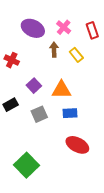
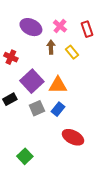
purple square: (34, 86) -> (32, 81), size x1.6
blue rectangle: (70, 113) -> (58, 109), moved, turned -48
green square: (26, 165) -> (25, 156), size x0.7

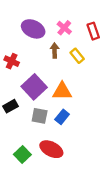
gray square: (37, 108) -> (40, 116), turned 35
red ellipse: (73, 137) -> (51, 149), moved
green square: (25, 156) -> (22, 155), moved

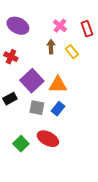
purple ellipse: (33, 29) -> (18, 26), moved

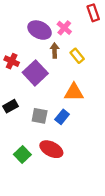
purple ellipse: (18, 26) -> (40, 30), moved
red rectangle: (87, 29) -> (93, 13), moved
purple square: (32, 81) -> (35, 73), moved
orange triangle: (58, 85) -> (74, 92), moved

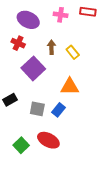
red rectangle: (93, 13) -> (88, 12), turned -63
pink cross: (64, 28) -> (61, 15), moved, turned -32
purple ellipse: (40, 30) -> (28, 20), moved
red cross: (12, 61) -> (18, 43), moved

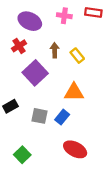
red cross: (18, 43) -> (19, 46), turned 32
red ellipse: (48, 140) -> (75, 149), moved

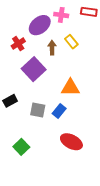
purple ellipse: (30, 21) -> (40, 25), moved, turned -65
yellow rectangle: (77, 56) -> (71, 42), moved

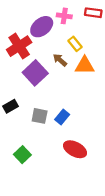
red cross: (18, 44) -> (19, 46), size x1.6
brown arrow: (52, 48) -> (60, 60), moved, turned -48
orange triangle: (70, 88) -> (85, 65), moved

